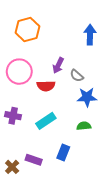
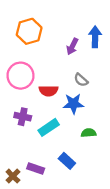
purple arrow: (58, 65) -> (72, 46), moved
blue star: (87, 97) -> (73, 104), moved
purple cross: (13, 116) -> (23, 117), moved
blue rectangle: (63, 153) -> (67, 161), turned -70

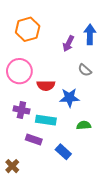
gray semicircle: (81, 80) -> (85, 70), moved
cyan rectangle: (49, 127) -> (46, 120), turned 42
purple rectangle: (36, 168) -> (34, 140), moved

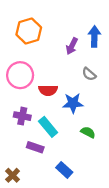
cyan rectangle: (46, 120) -> (48, 127), turned 42
green semicircle: (84, 125) -> (88, 132), turned 32
blue rectangle: (63, 152) -> (64, 170), moved

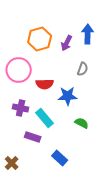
orange hexagon: (29, 31) -> (40, 39), moved
gray semicircle: (89, 74) -> (83, 69), turned -112

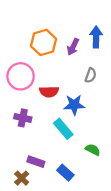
cyan rectangle: (45, 118) -> (63, 129), moved
green semicircle: (82, 123) -> (93, 150), moved
purple rectangle: (33, 137) -> (36, 162), moved
brown cross: (12, 163) -> (22, 178), moved

